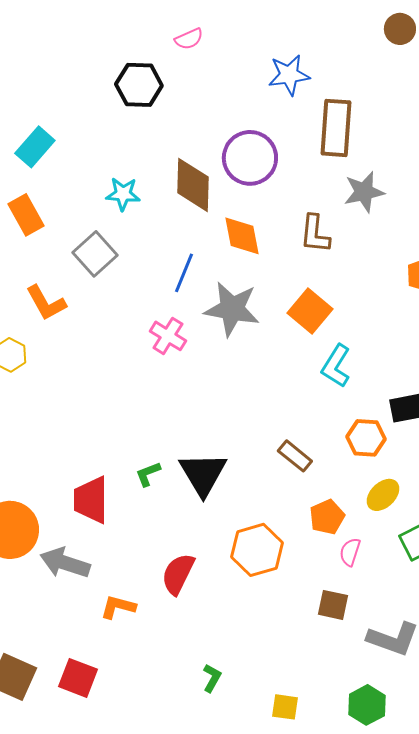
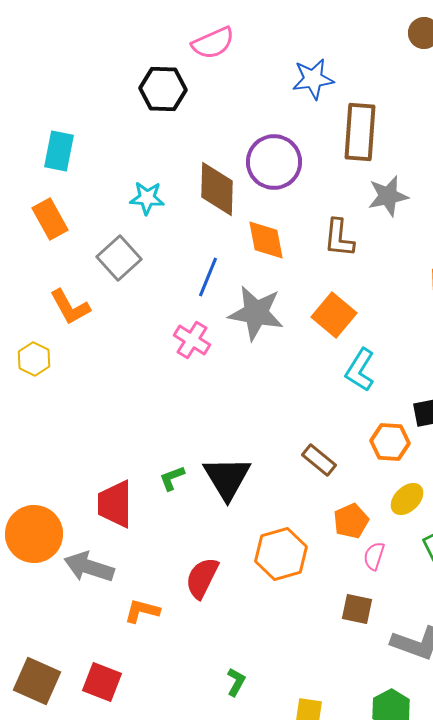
pink semicircle: (189, 39) -> (213, 43), size x1.5
cyan rectangle: (35, 147) -> (59, 151), turned -30

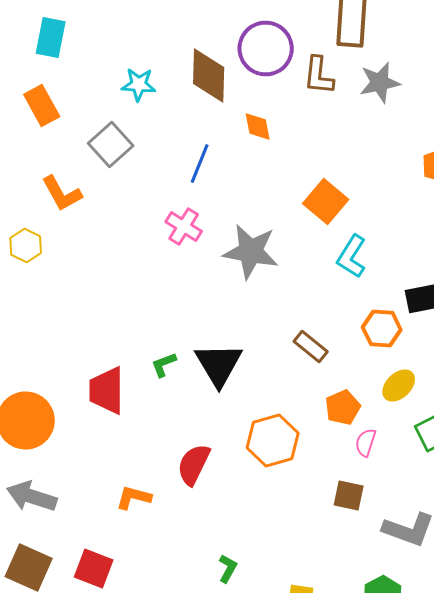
brown L-shape: (339, 238) -> (319, 76), moved
orange diamond: (266, 240) -> (258, 126), size x0.7
gray star: (256, 313) -> (251, 252), moved
gray arrow: (89, 567) -> (32, 496), moved

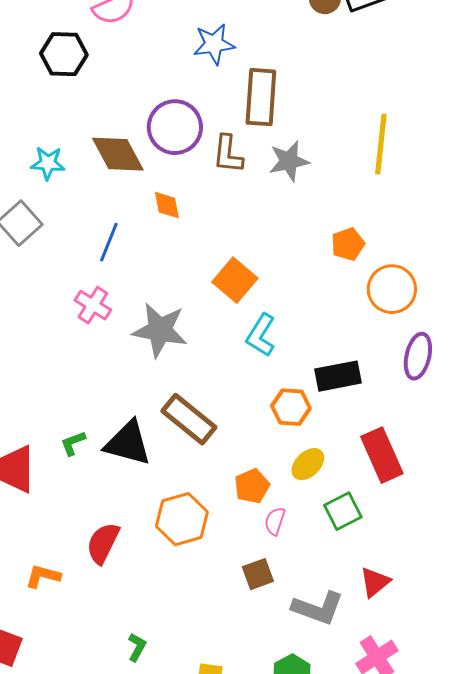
brown diamond: (209, 76) -> (118, 154), turned -30
brown rectangle: (311, 346) -> (189, 419), moved, size x1.6
black triangle: (219, 364) -> (128, 443), turned -44
brown square: (349, 496) -> (258, 574), turned -32

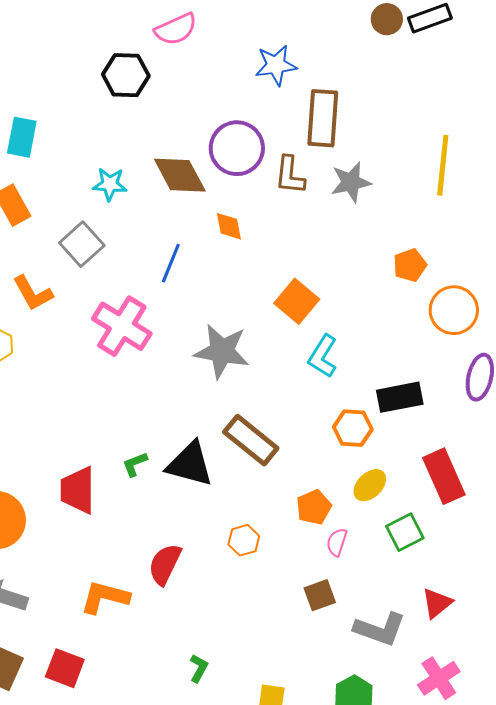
pink cross: (93, 305) -> (122, 326), moved, size x1.6
orange hexagon: (182, 519) -> (244, 540), size x0.6
orange L-shape: (43, 576) -> (105, 597), size x1.4

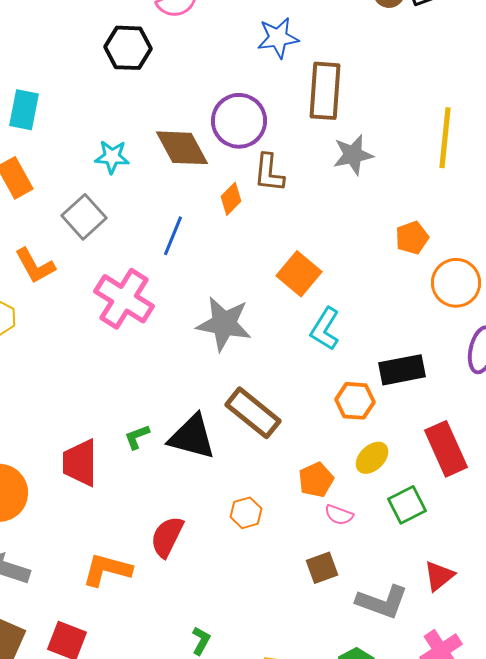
brown L-shape: (290, 175) -> (269, 173), moved
orange diamond: (229, 226) -> (231, 199), turned 56
pink semicircle: (337, 542) -> (339, 515), turned -88

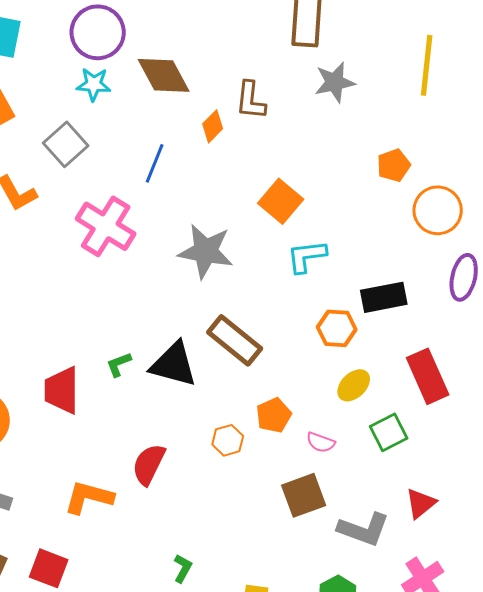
purple circle: (239, 121) -> (98, 32), moved
cyan L-shape: (325, 329) -> (307, 256), turned 51
orange pentagon: (316, 480) -> (274, 415), moved
brown square: (322, 568) -> (304, 495), size x1.4

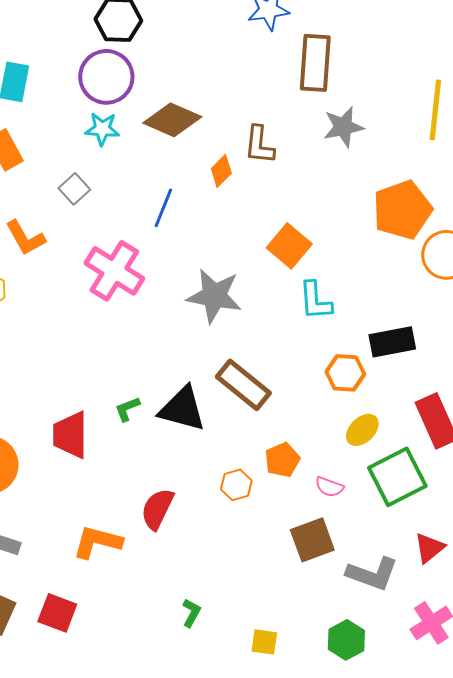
brown diamond: (164, 75) -> (172, 120), turned -38
gray square: (66, 144) -> (74, 189), size x0.7
orange pentagon: (394, 165) -> (402, 210), size x1.8
cyan L-shape: (307, 256) -> (315, 301), turned -87
green square: (389, 432) -> (397, 477), size x1.5

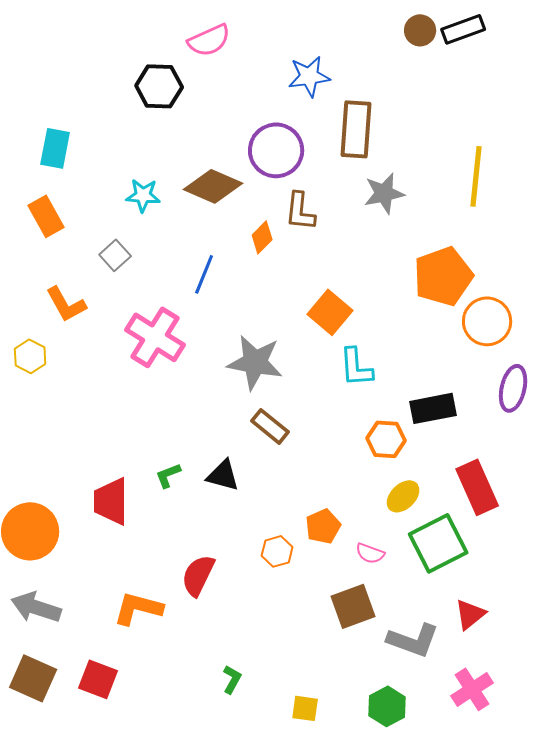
purple circle: (106, 77) -> (276, 150), moved
brown rectangle: (243, 385) -> (270, 426), moved, size x0.7
black triangle: (182, 409) -> (223, 475), size x0.7

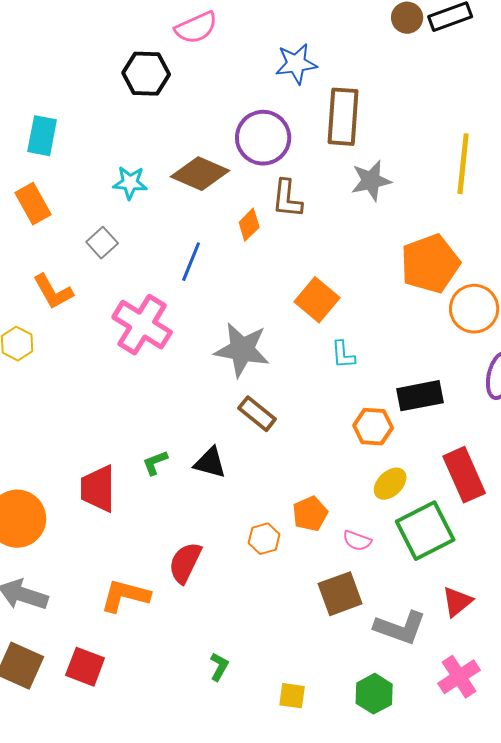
cyan L-shape: (356, 367) -> (343, 355), size x0.7

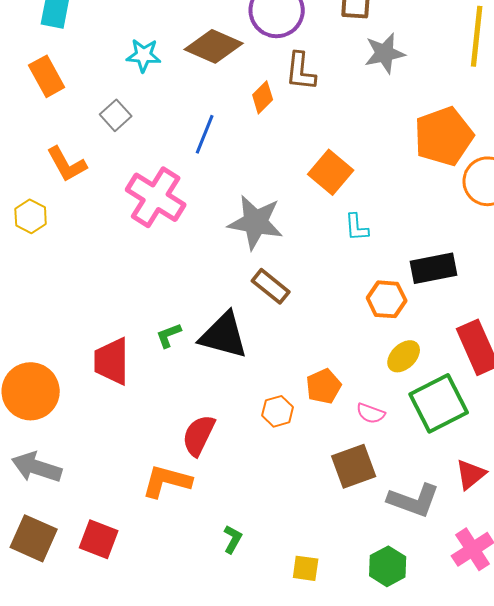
black triangle: (210, 463) -> (224, 335), size x1.5
orange L-shape: (125, 596) -> (167, 481), moved

